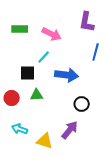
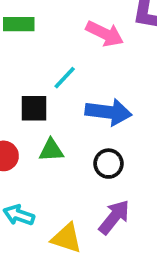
pink arrow: (52, 34) -> (105, 34), moved
black circle: (82, 104) -> (109, 164), moved

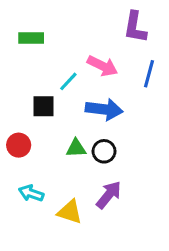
pink arrow: (105, 34) -> (102, 66), moved
green triangle: (51, 150) -> (76, 148), moved

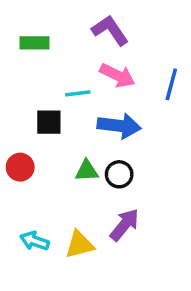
purple L-shape: (135, 27) -> (110, 30), moved, turned 136
cyan line: (68, 81) -> (78, 93), turned 40
cyan arrow: (31, 193) -> (35, 241), moved
yellow triangle: (70, 212) -> (80, 245), turned -32

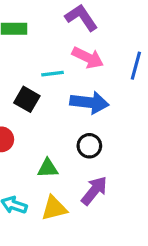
black square: (49, 122) -> (27, 99), turned 30
green triangle: (87, 171) -> (48, 168), moved

